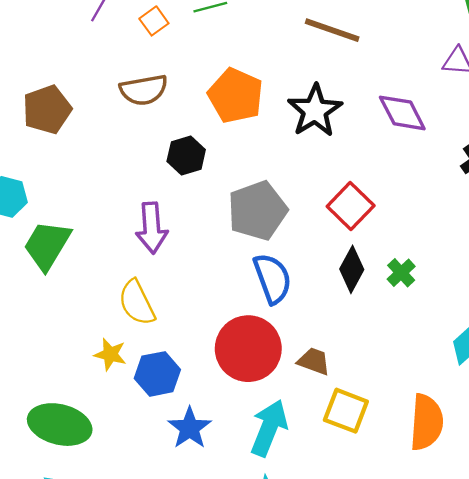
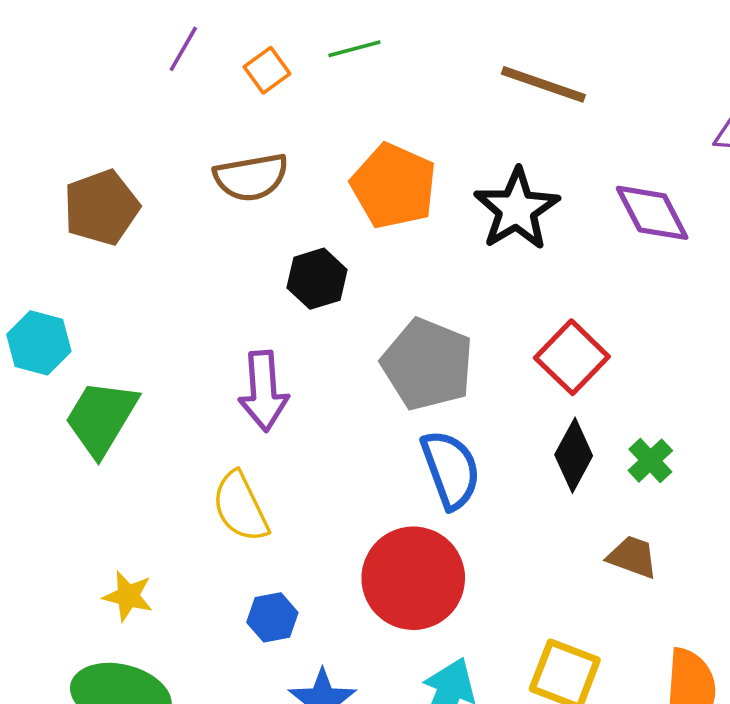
gray pentagon: (257, 211) -> (427, 364), turned -30
yellow star: (110, 354) -> (128, 596), moved
brown trapezoid: (314, 361) -> (632, 557), moved
blue hexagon: (157, 374) -> (272, 617), size x0.7

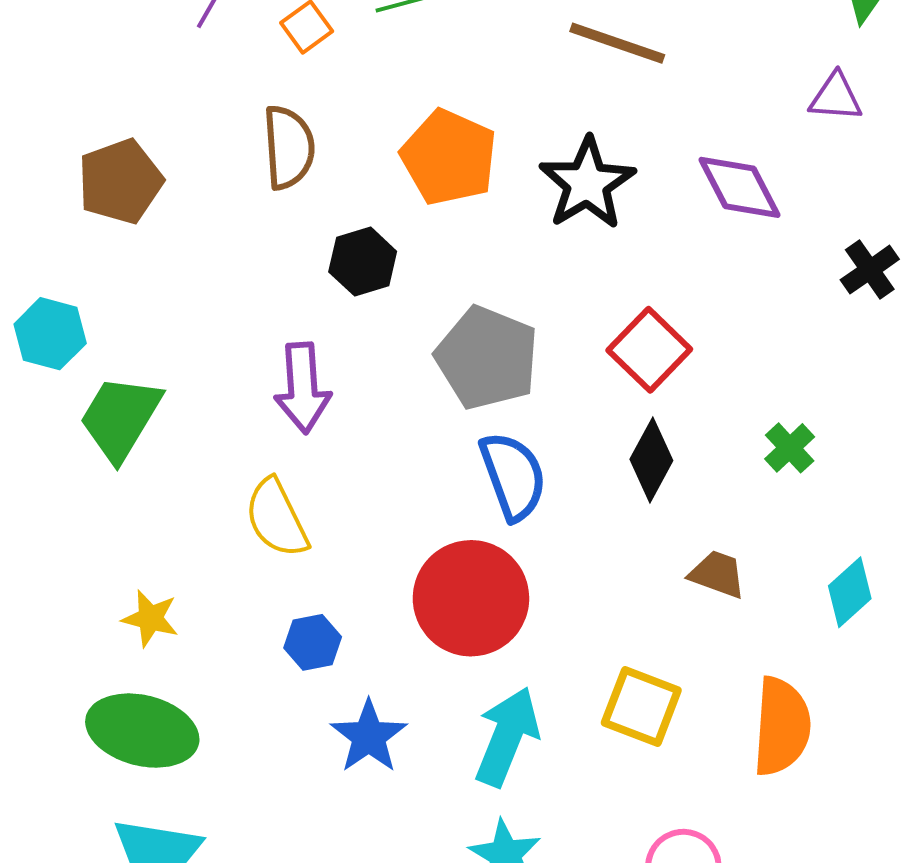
brown semicircle: (251, 177) -> (289, 147), turned -84
green cross: (650, 461) -> (790, 448), moved

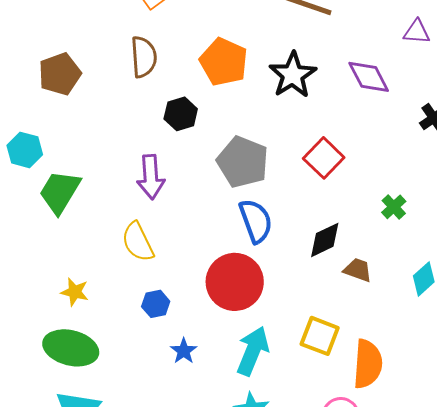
black diamond: (651, 460) -> (325, 240), moved, turned 36
orange semicircle: (782, 727) -> (368, 364), moved
blue star: (369, 737) -> (184, 351), size x0.7

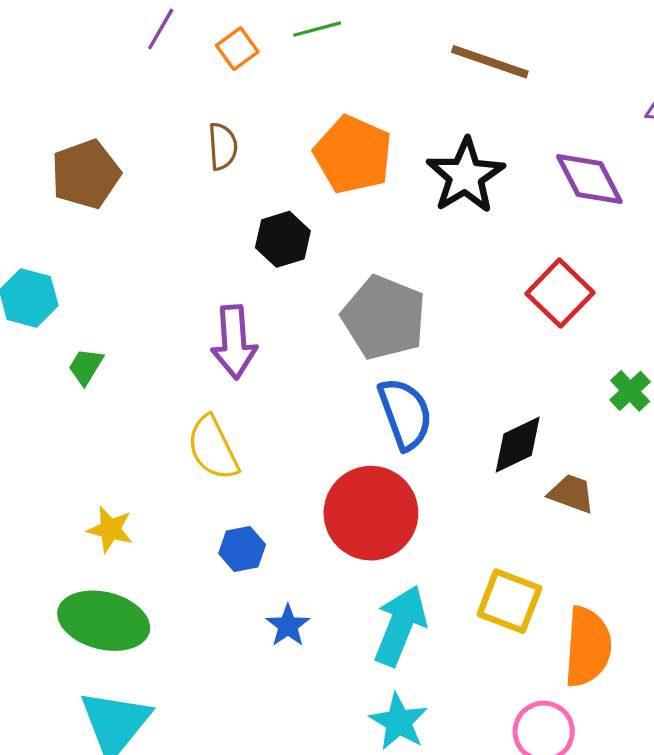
brown semicircle: (144, 57) -> (223, 146), size x0.7
red square: (324, 158) -> (560, 293), moved
green trapezoid: (60, 192) -> (86, 366), size x0.5

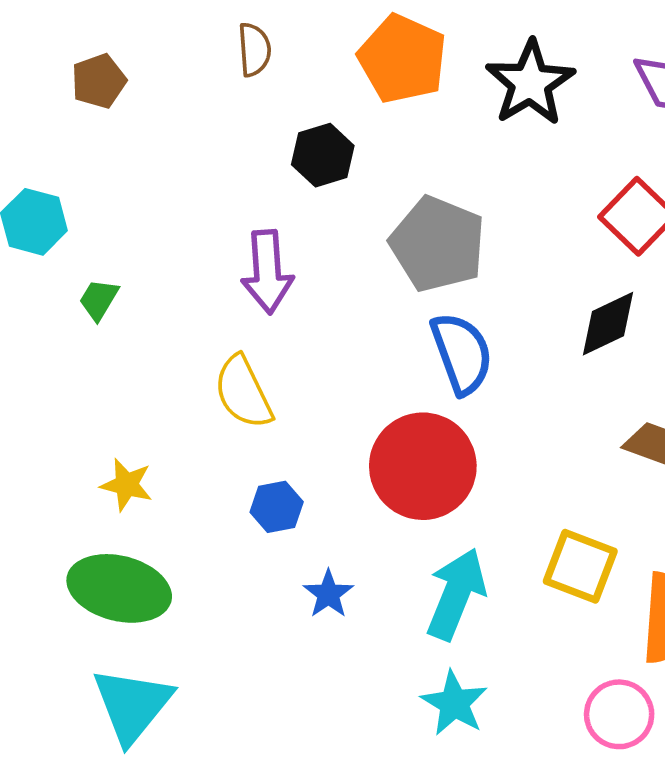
brown pentagon: (86, 174) -> (99, 81), size x0.7
black diamond: (518, 445) -> (608, 324), moved

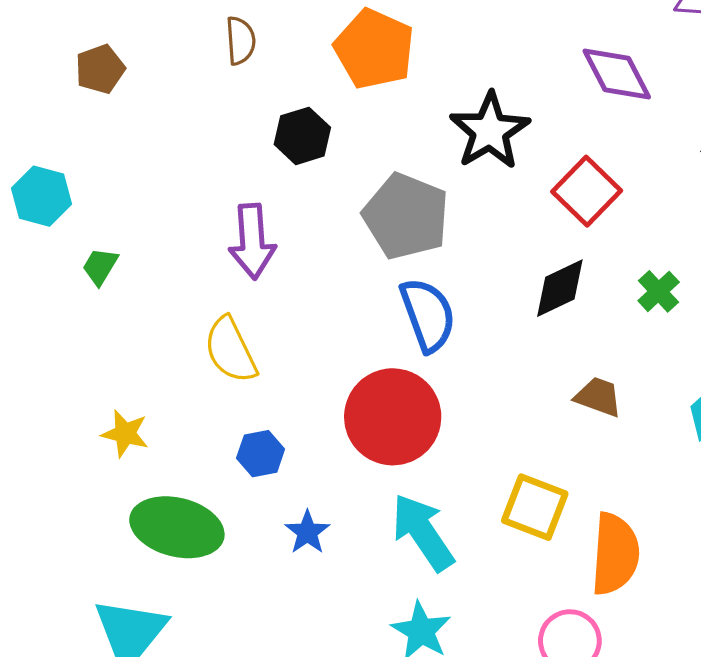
black star: (530, 83) -> (490, 131), moved
green ellipse: (119, 588) -> (177, 527), moved
cyan arrow: (456, 594) -> (423, 532), turned -56

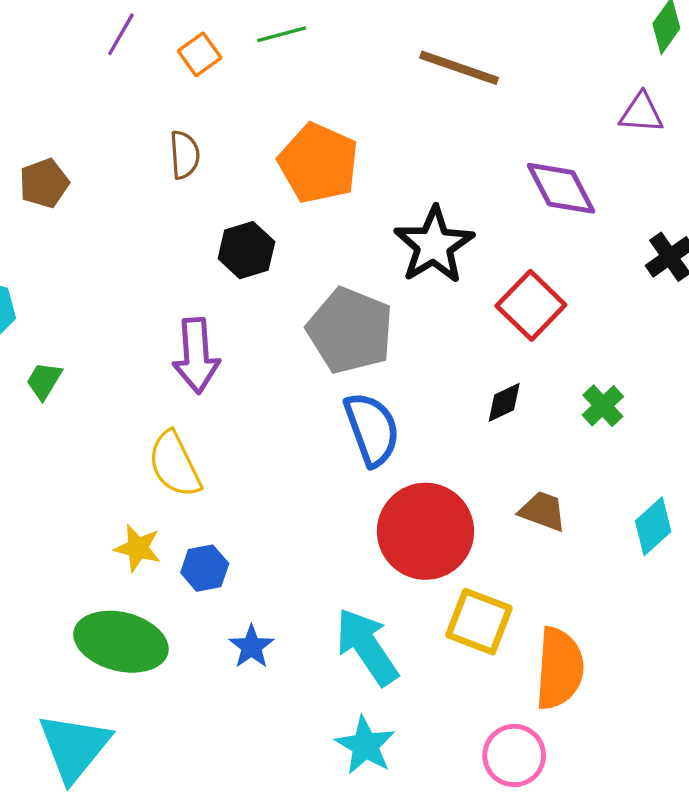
black diamond: (560, 288) -> (504, 402), size x0.7
red circle: (393, 417) -> (425, 531), moved
yellow star: (125, 434) -> (138, 548), moved

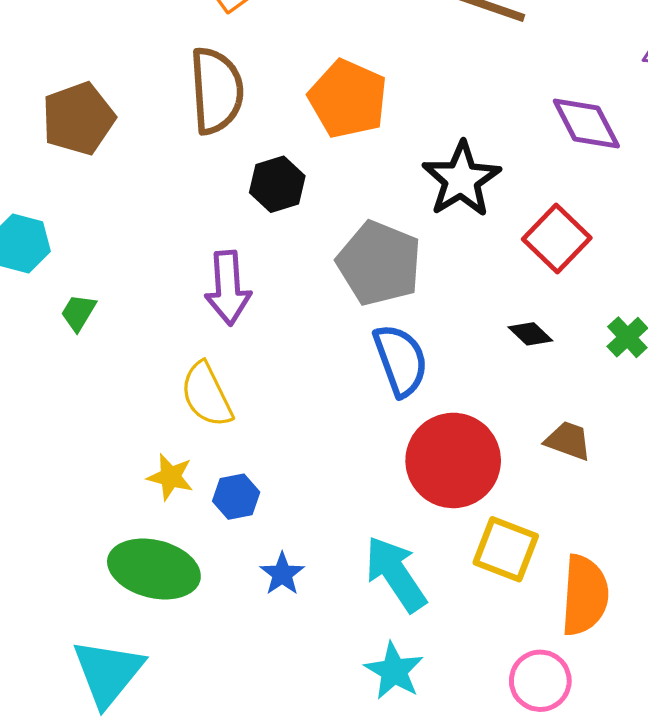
brown semicircle: (185, 155) -> (216, 91), size x1.8
brown pentagon: (44, 183) -> (78, 119), size x1.5
black diamond: (504, 402) -> (530, 334), turned 69

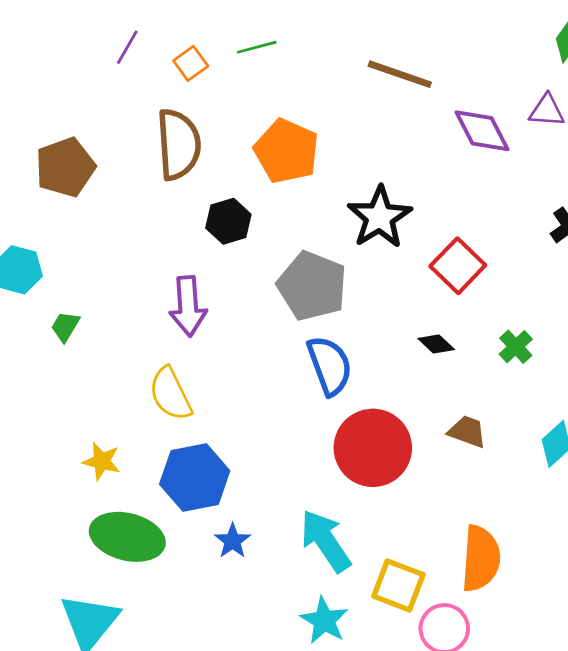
purple diamond: (586, 123) -> (482, 131), moved
yellow star: (170, 477) -> (102, 461), moved
blue hexagon: (236, 497) -> (195, 478), size x1.8
yellow square: (506, 549) -> (398, 585), moved

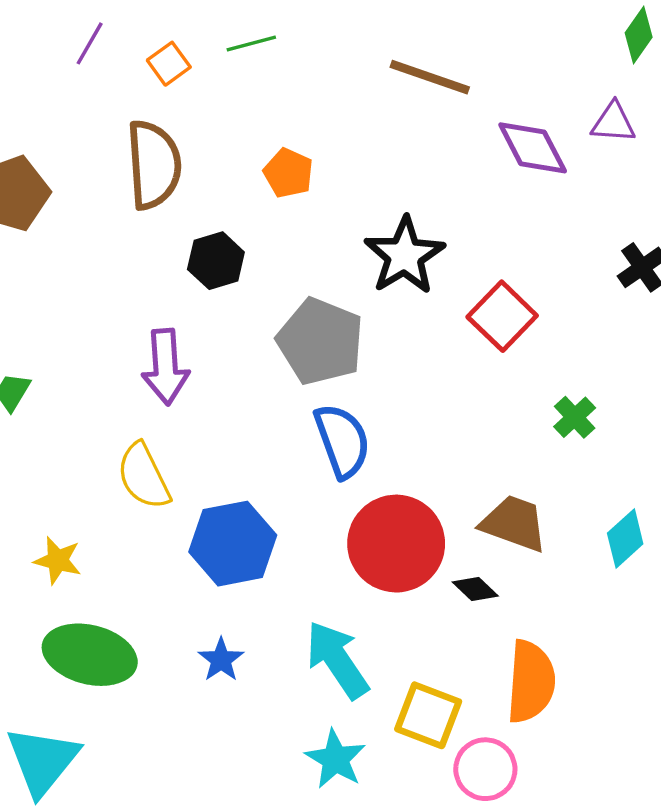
orange pentagon: (286, 151) -> (288, 173), size x0.6
black diamond: (436, 344) -> (475, 589), moved
brown trapezoid: (467, 432) -> (514, 523), size x1.4
blue hexagon: (195, 478) -> (233, 544), moved

